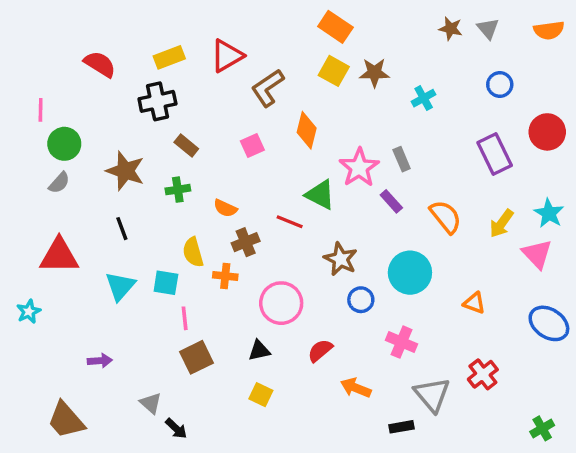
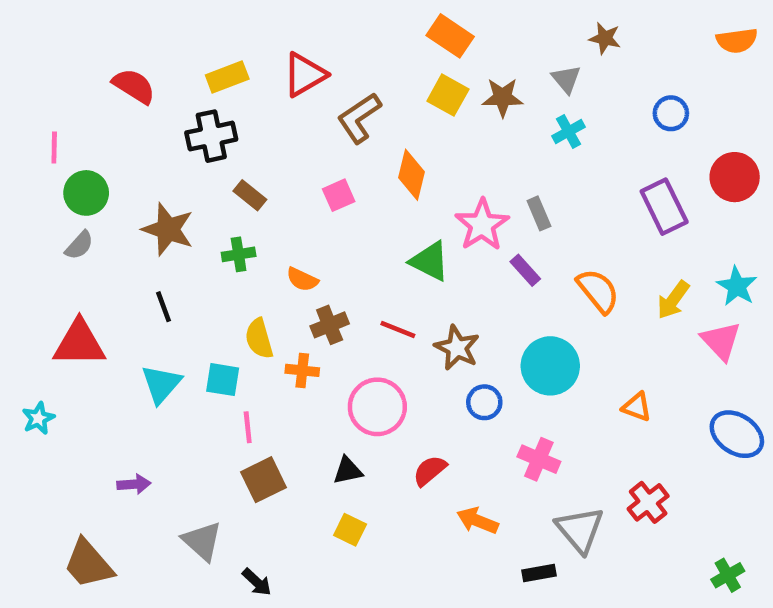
gray triangle: (488, 29) -> (566, 79), moved
red line: (290, 222) -> (398, 329), moved
gray triangle: (151, 403) -> (202, 541), size x1.4
black arrow: (176, 428) -> (257, 582), moved

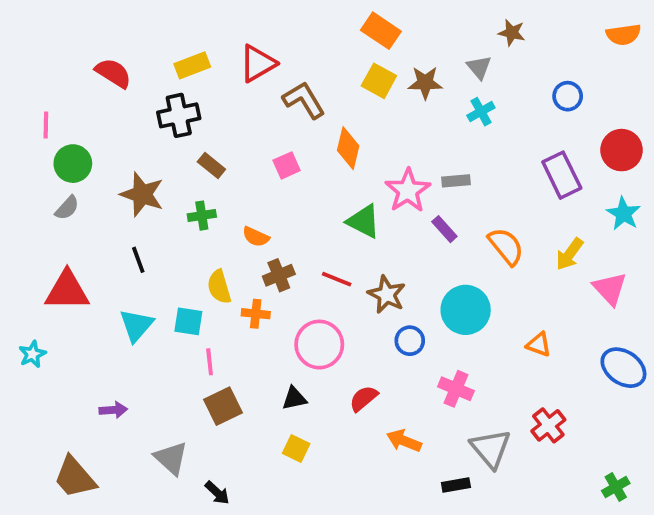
brown L-shape: (359, 118) -> (304, 100), turned 93
gray rectangle: (539, 213) -> (456, 181), turned -72
cyan star: (737, 286) -> (623, 214), moved

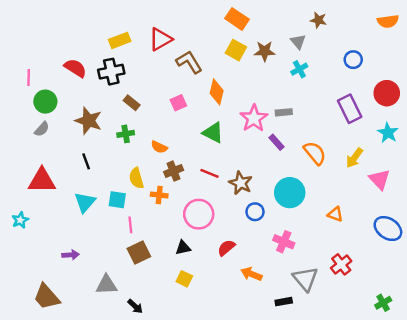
red semicircle: (113, 73) -> (75, 68), moved
green triangle: (364, 221) -> (213, 133), moved
gray triangle: (171, 458) -> (106, 285), turned -45

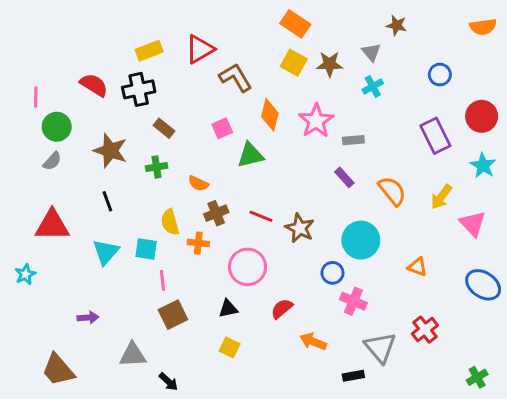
pink star: (254, 118) -> (316, 121), moved
green triangle: (213, 133) -> (250, 155), moved, turned -40
blue circle: (255, 212) -> (332, 273), moved

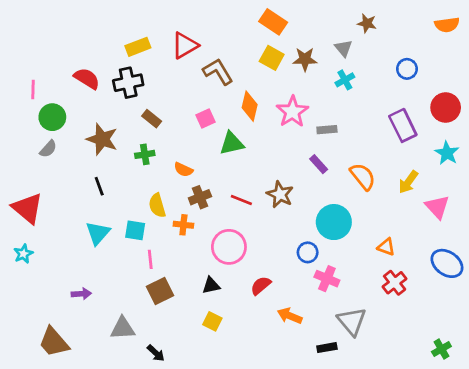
red triangle: (52, 225) -> (27, 208), moved, turned 40
brown star: (300, 228) -> (280, 194), moved
red cross: (425, 330) -> (395, 283), moved

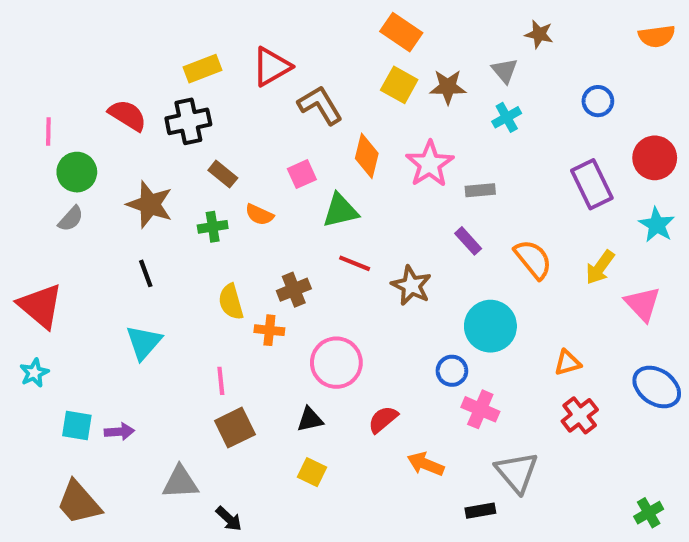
orange semicircle: (183, 170) -> (259, 215), moved
red line: (241, 200) -> (355, 263), moved
cyan square: (135, 230) -> (77, 426), moved
orange triangle: (386, 247) -> (568, 363), turned -36

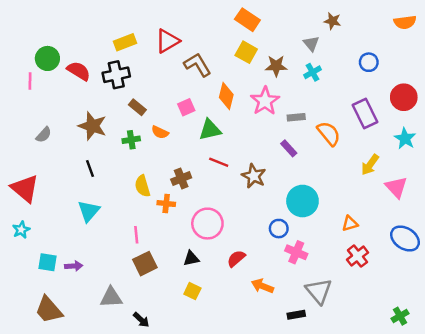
brown star: (448, 87) -> (276, 66), moved
green circle: (77, 172) -> (47, 58), moved
orange semicircle: (533, 259) -> (329, 133), moved

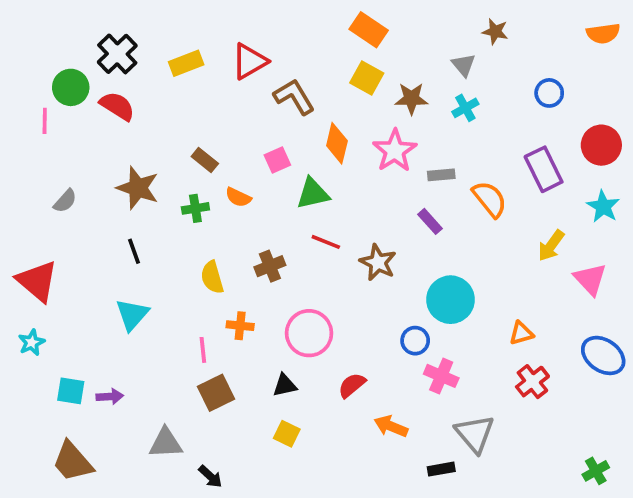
black cross: (116, 75) -> (117, 54), moved, turned -32
orange cross: (166, 204) -> (240, 326), moved

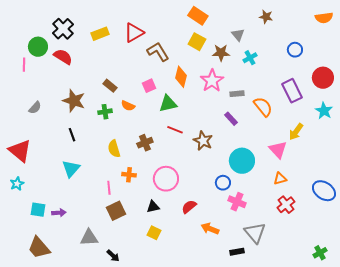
gray triangle: (464, 65) -> (238, 35), moved
pink triangle: (590, 279) -> (278, 150), moved

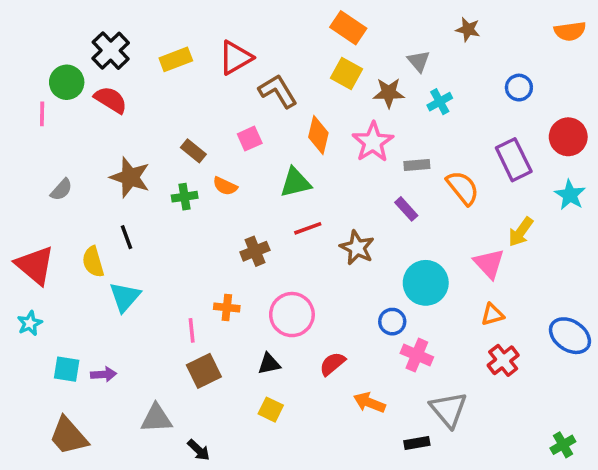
pink square: (149, 86) -> (250, 139), moved
red line: (175, 130) -> (308, 228), turned -42
yellow semicircle: (114, 149) -> (93, 262), moved

